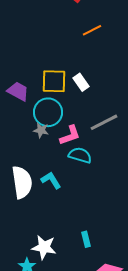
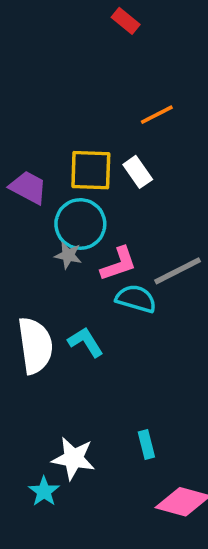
orange line: (92, 30) -> (157, 115), moved
gray line: (104, 122) -> (178, 271), moved

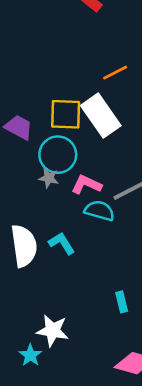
white rectangle: (138, 172) -> (101, 116), size x1.8
pink L-shape: (119, 264) -> (86, 185), turned -136
cyan rectangle: (146, 445) -> (122, 302), moved

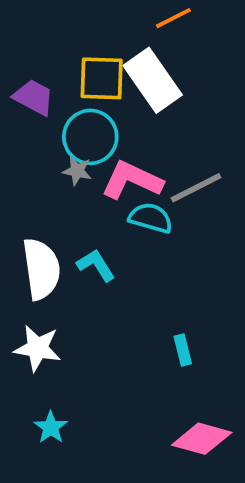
pink L-shape: (86, 185) -> (132, 180), size x1.4
white star: (53, 331) -> (38, 348), moved

